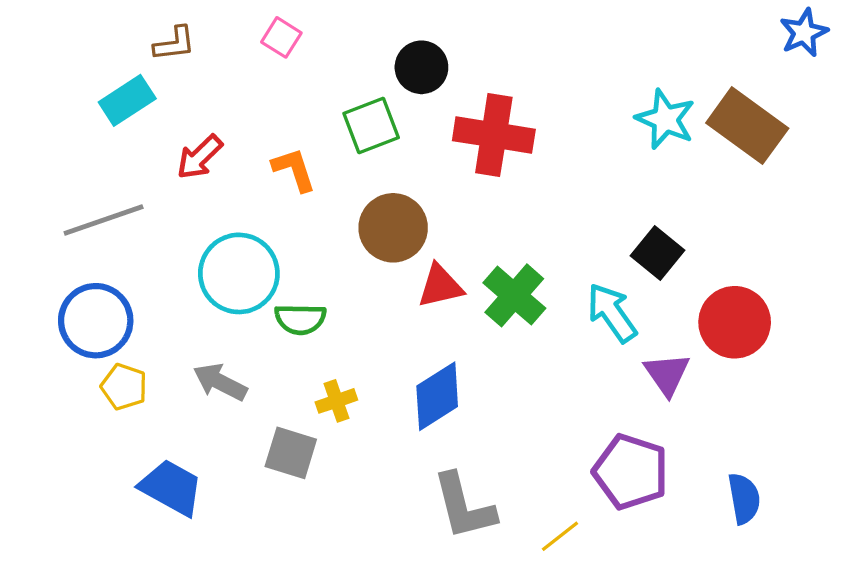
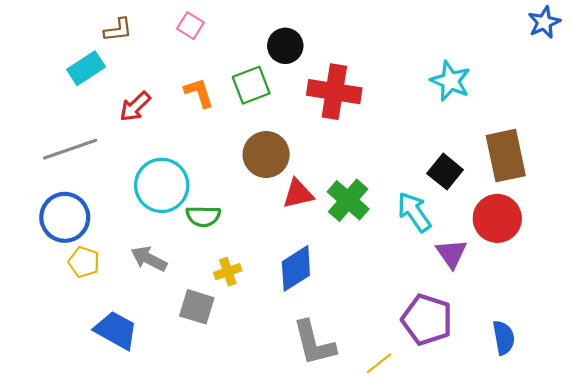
brown rectangle: (747, 126) -> (506, 156), moved, turned 42
orange L-shape: (294, 170) -> (199, 93), moved

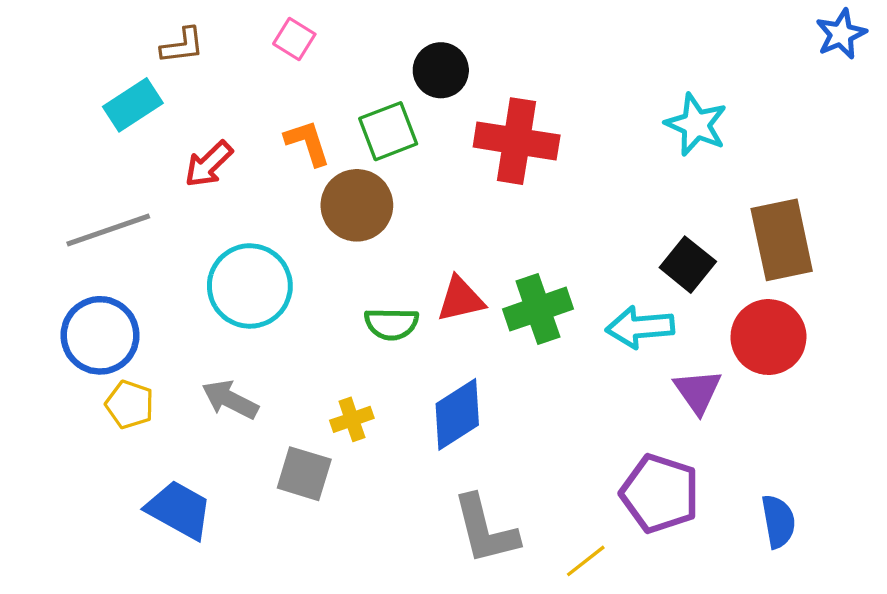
brown circle: (266, 154) -> (357, 205), moved
green cross: (348, 200) -> (538, 309), turned 30
cyan arrow: (414, 212) -> (640, 327), turned -60
green semicircle: (203, 216) -> (391, 324), moved

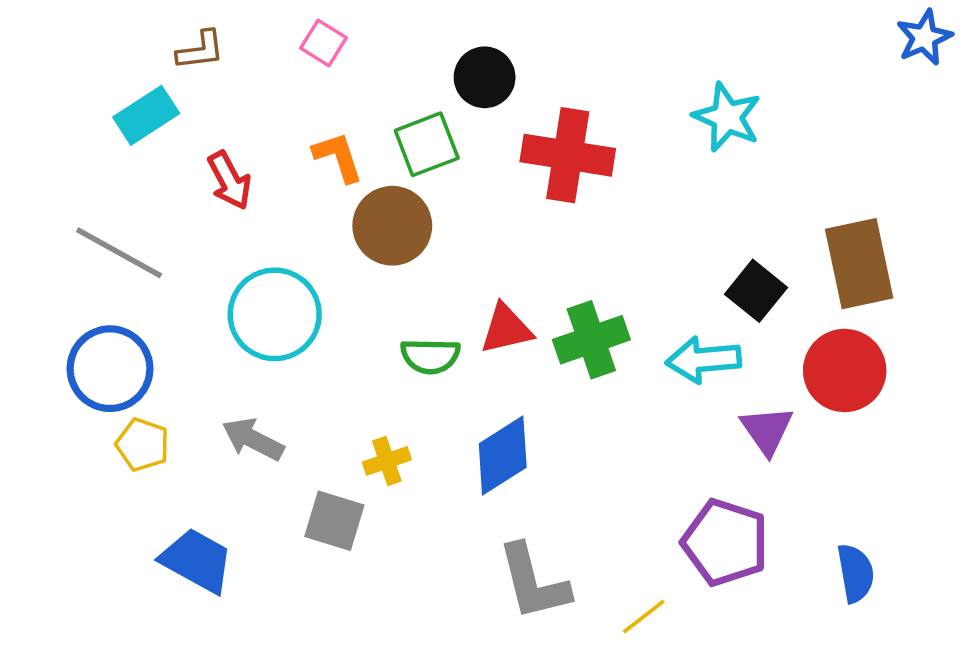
cyan star: (696, 125) -> (727, 117), moved
red arrow: (209, 164) -> (229, 180), turned -74
gray line: (108, 230) -> (119, 253), turned 48

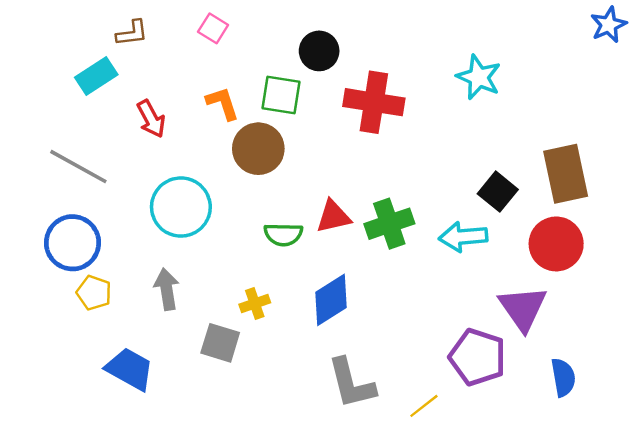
green square: (427, 144) -> (281, 95), turned 30
purple triangle: (767, 430) -> (523, 308), moved, size x1.4
gray arrow: (253, 439) -> (167, 289), turned 54

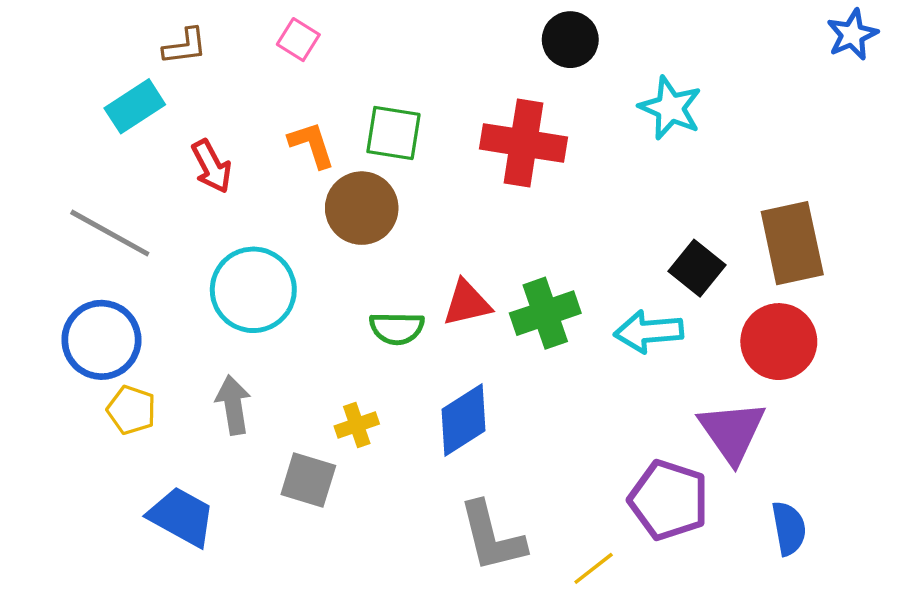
black circle: (319, 51) -> (570, 40), moved

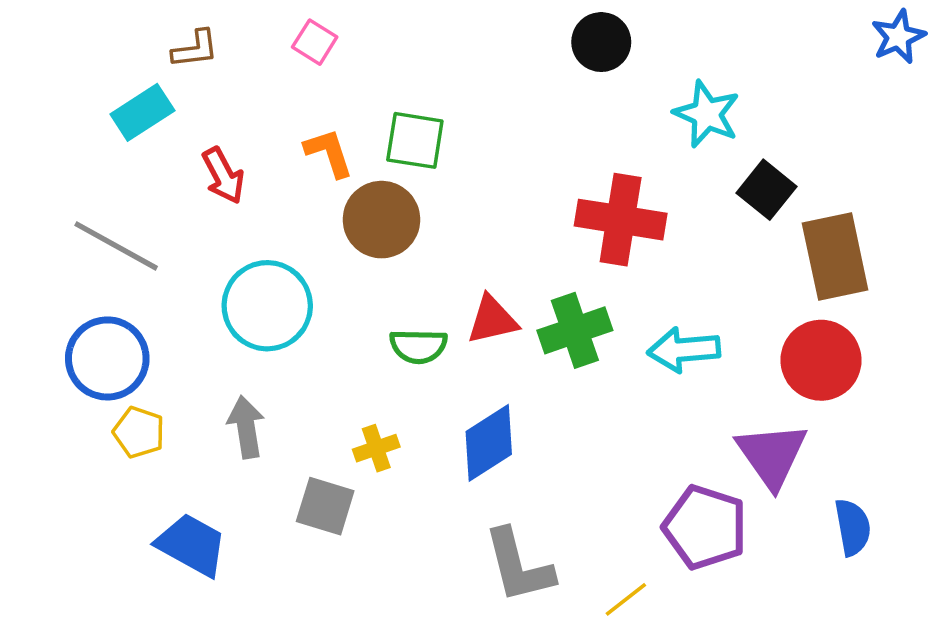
red cross: (524, 143) -> (621, 220), moved
black square: (697, 268) -> (766, 190), moved
blue semicircle: (789, 528) -> (853, 527), moved

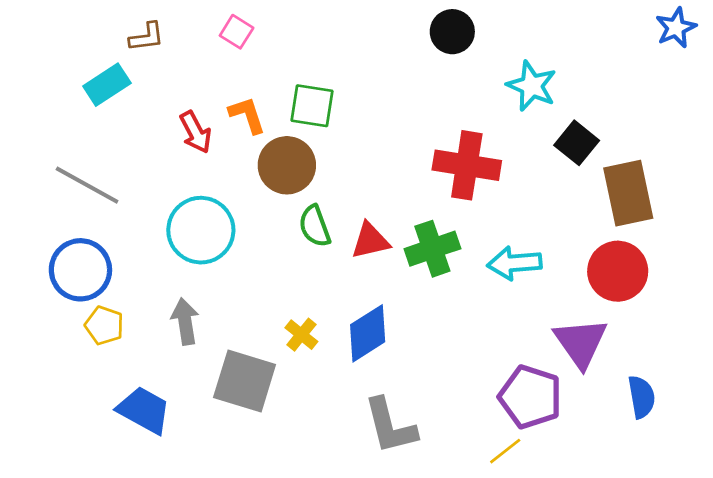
red arrow: (223, 176) -> (196, 132), moved
green semicircle: (418, 346) -> (315, 226), moved, turned 69
yellow cross: (376, 448) -> (301, 335), moved, turned -32
gray square: (325, 506) -> (245, 381), size x1.4
yellow line: (626, 599) -> (505, 451), moved

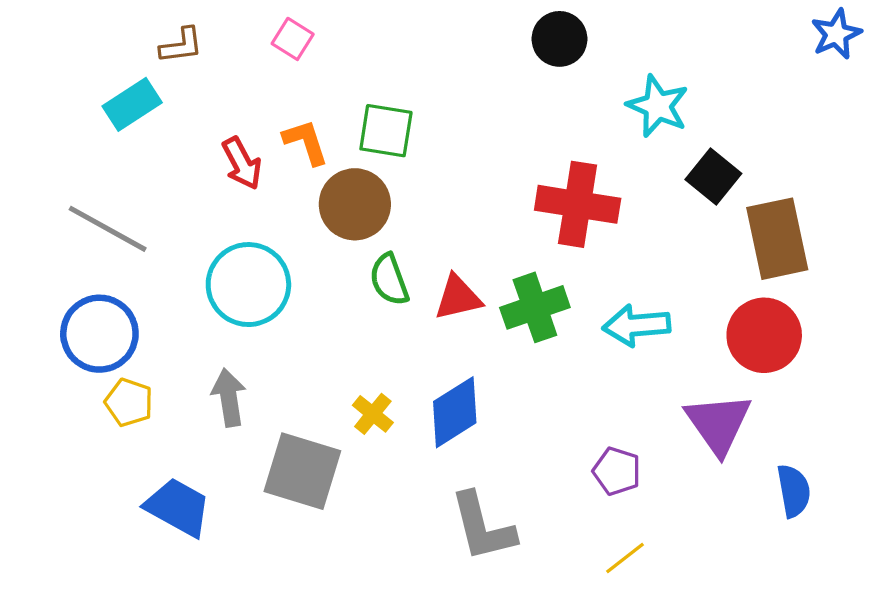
purple pentagon: (530, 397) -> (617, 471), moved, size x0.6

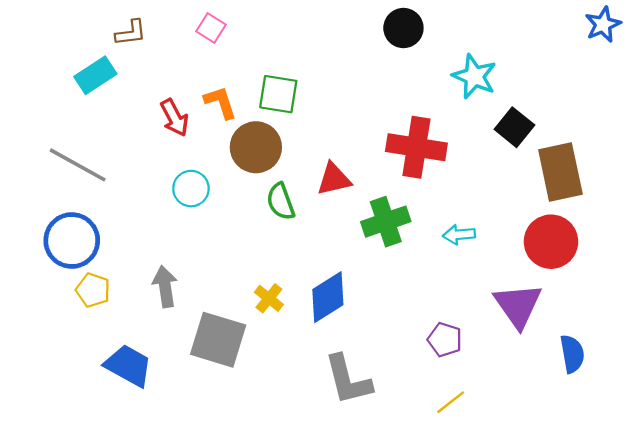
cyan circle: (248, 285) -> (191, 189), moved, size x0.6
red triangle: (458, 298) -> (334, 179), moved
cyan arrow: (636, 325) -> (459, 235), size x0.7

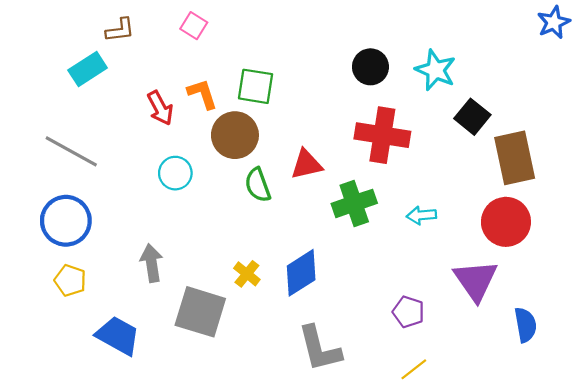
black circle: (403, 28) -> (370, 67), moved
yellow pentagon: (93, 290) -> (70, 280), moved

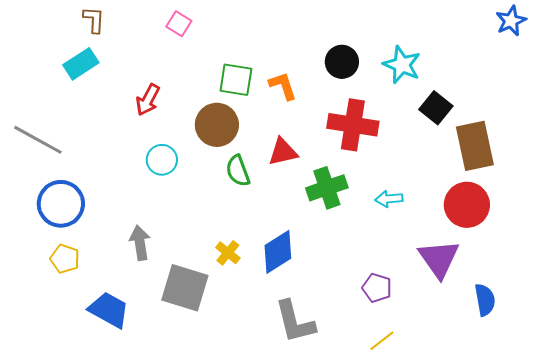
brown L-shape: (120, 30) -> (94, 20), moved, turned -80
orange L-shape: (202, 94) -> (283, 86), moved
red arrow: (160, 108) -> (148, 100), turned 56
gray line: (71, 151) -> (38, 140), moved

